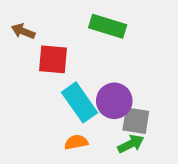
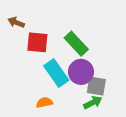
green rectangle: (108, 26) -> (76, 44), moved, turned 30
orange semicircle: (76, 142) -> (44, 103), moved

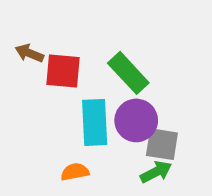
brown arrow: (16, 22) -> (29, 53), moved
cyan rectangle: (56, 73) -> (95, 122), turned 32

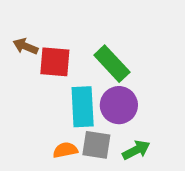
gray square: (162, 144) -> (96, 145), moved

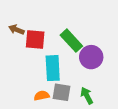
purple circle: (119, 105) -> (91, 57), moved
green arrow: (136, 150) -> (87, 96), turned -91

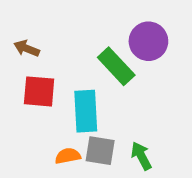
red square: (35, 39) -> (39, 91), moved
purple circle: (91, 57) -> (148, 41), moved

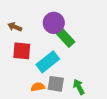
purple circle: (148, 41) -> (54, 23), moved
cyan rectangle: (86, 111) -> (48, 62), turned 55

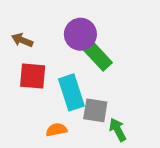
cyan rectangle: (48, 62) -> (71, 92), turned -70
gray square: (56, 84) -> (95, 110), moved

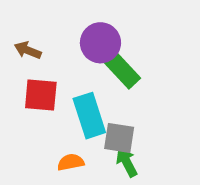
green arrow: (118, 130) -> (127, 162), moved

